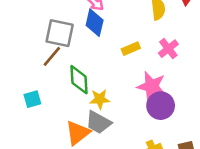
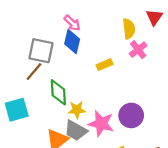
pink cross: (168, 49) -> (138, 50), moved
pink star: (152, 86) -> (101, 124), moved
cyan square: (32, 99) -> (17, 110), size x1.5

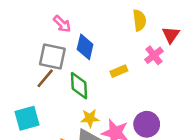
red triangle: (154, 17) -> (171, 35), moved
pink arrow: (72, 23) -> (62, 24), moved
yellow semicircle: (129, 29) -> (139, 20), moved
green diamond: (58, 92) -> (79, 86), moved

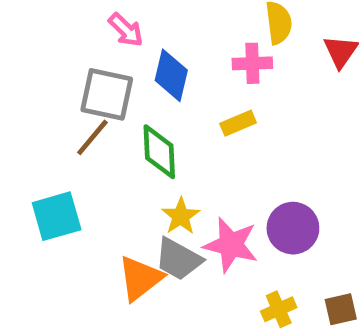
pink cross: (154, 55) -> (252, 63), moved, turned 36
yellow star: (90, 118) -> (181, 216), turned -30

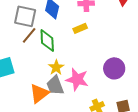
brown line: (92, 137) -> (29, 35), moved
purple circle: (293, 228) -> (114, 68), moved
gray trapezoid: (178, 259) -> (55, 85), turned 40

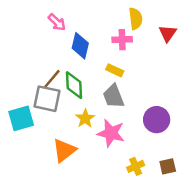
gray square: (25, 16) -> (47, 99), moved
yellow rectangle: (80, 28) -> (115, 70), turned 48
gray trapezoid: (55, 85) -> (113, 96), moved

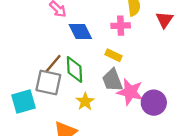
blue diamond: (80, 46) -> (80, 32), turned -40
pink star: (111, 133) -> (130, 92), moved

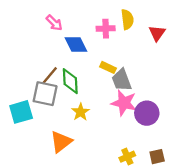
pink cross: (121, 26) -> (106, 29), moved
gray trapezoid: (112, 80) -> (122, 80), moved

